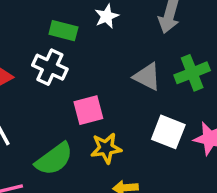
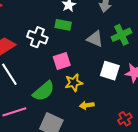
green rectangle: (63, 31) -> (63, 25), moved

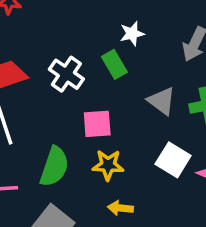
green rectangle: (63, 25) -> (114, 64), turned 35
green semicircle: (44, 91) -> (54, 167), turned -45

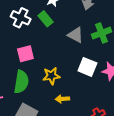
white cross: (66, 74) -> (21, 18), moved
pink square: (97, 124) -> (25, 54), moved

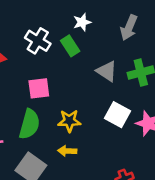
yellow arrow: (62, 99) -> (67, 151), moved

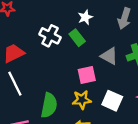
pink square: (39, 88) -> (87, 75), moved
white square: (117, 115) -> (112, 101), moved

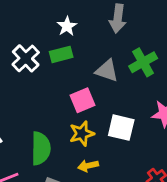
white cross: (50, 36) -> (26, 58), turned 30
green rectangle: (77, 38) -> (61, 54), turned -56

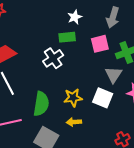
white cross: (26, 58) -> (53, 58), moved
gray triangle: (107, 71) -> (113, 75), moved, turned 36
pink square: (82, 100) -> (100, 44), moved

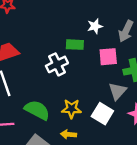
white star: (75, 17) -> (95, 26), moved
green semicircle: (41, 104) -> (37, 110), turned -80

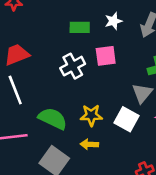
green rectangle: (75, 45) -> (80, 27), moved
pink square: (108, 57) -> (106, 56), moved

